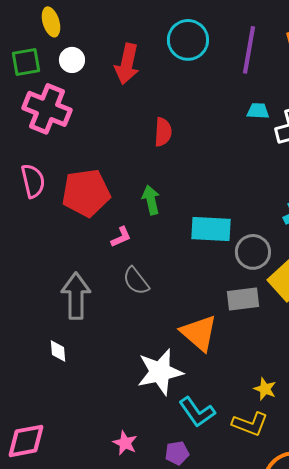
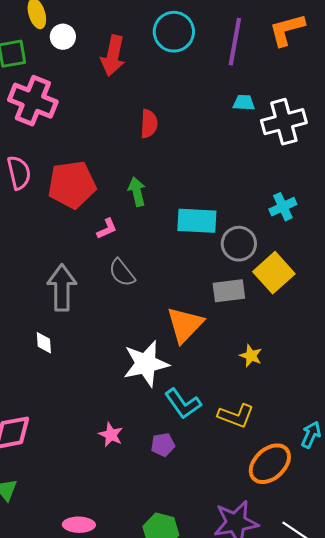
white circle: (72, 60) -> (63, 37), moved
orange triangle: (199, 333) -> (185, 325), turned 33
yellow star: (265, 389) -> (251, 356), moved

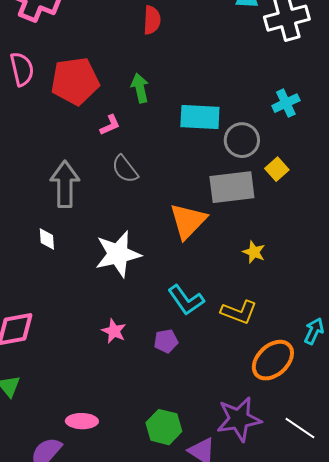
yellow square: (274, 273) -> (277, 169), size x0.6
gray rectangle: (229, 291) -> (232, 187), size x1.4
white star: (146, 364) -> (118, 254), moved

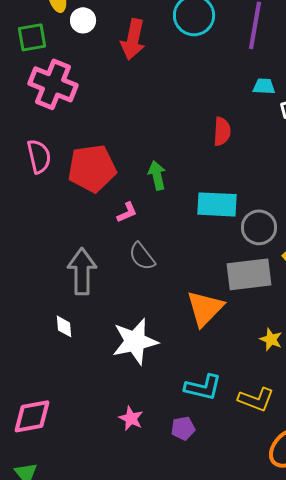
red semicircle: (152, 20) -> (222, 131), moved
cyan L-shape: (186, 300) -> (203, 387), turned -42

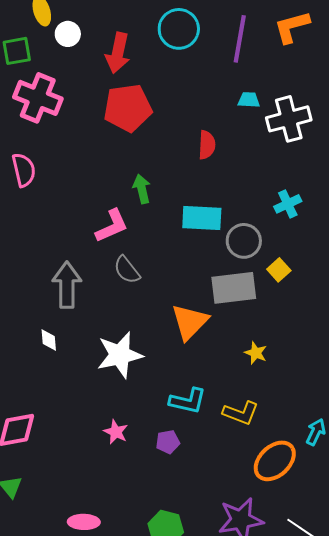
red pentagon: (92, 168) -> (128, 108), moved
pink L-shape: (127, 212) -> (112, 226), size x1.6

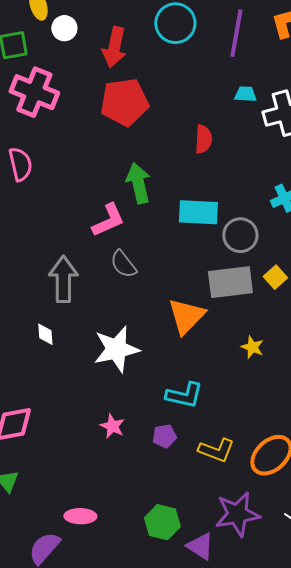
green arrow: (142, 189) -> (138, 183), size x1.4
yellow square: (279, 270) -> (275, 277), moved
yellow L-shape: (241, 413) -> (216, 450), moved

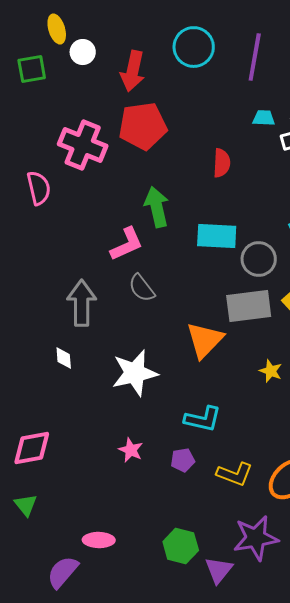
pink cross: (34, 92) -> (83, 145), moved
purple triangle: (200, 546) -> (219, 570), turned 36

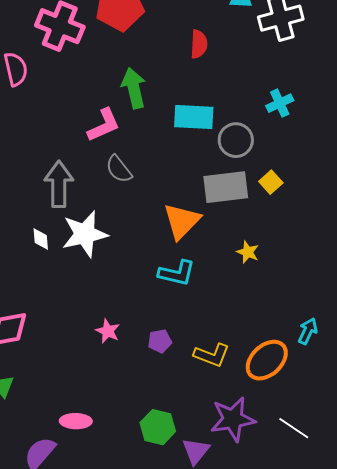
white star: (135, 373) -> (85, 234), moved
cyan L-shape: (203, 419) -> (177, 273), moved

